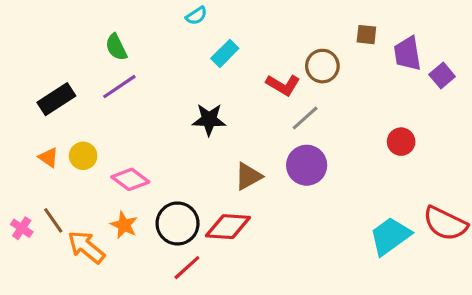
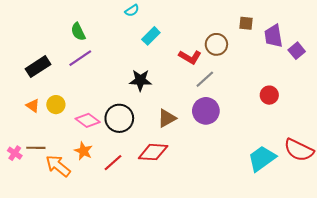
brown line: (53, 220) -> (36, 148), turned -54
black circle: (178, 223) -> (119, 118), moved
red line: (187, 268) -> (113, 163), moved

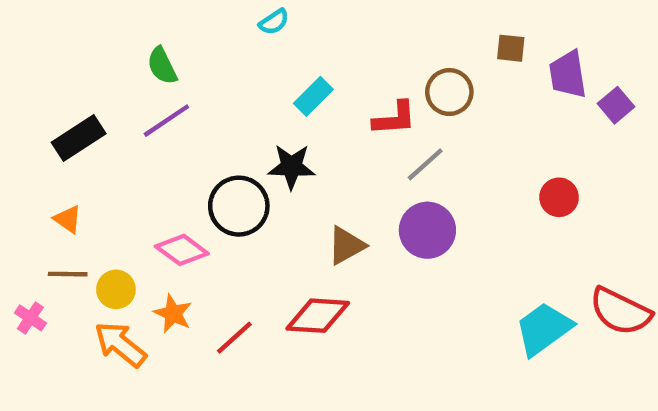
cyan rectangle: (151, 36) -> (313, 96), moved
red L-shape: (190, 57) -> (395, 118), turned -35
yellow circle: (56, 105) -> (116, 289), moved
black circle: (119, 118) -> (239, 206), moved
brown line: (36, 148) -> (68, 274), moved

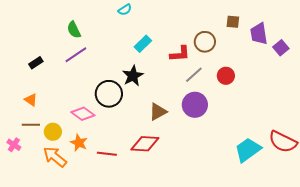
black rectangle: (79, 138) -> (36, 63), size x0.6
black star: (291, 167) -> (133, 76), turned -30
red circle: (559, 197) -> (226, 76), moved
red line: (234, 338) -> (107, 154), turned 48

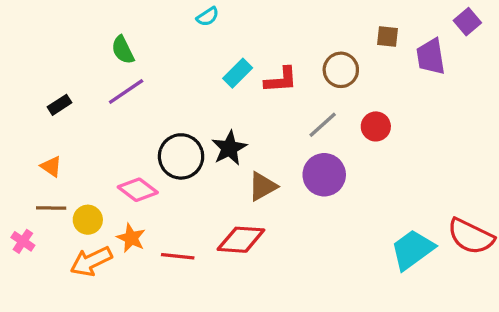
purple square: (281, 48) -> (467, 22), moved
red L-shape: (180, 54) -> (281, 80), moved
black star: (133, 76) -> (229, 148), moved
orange arrow: (55, 157) -> (91, 261), turned -65

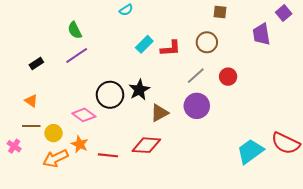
brown square: (387, 37) -> (220, 12), moved

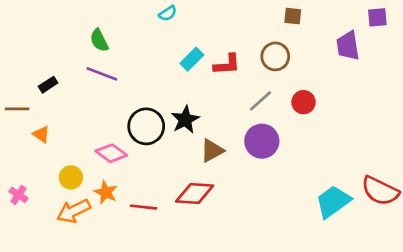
purple square: (284, 13) -> (377, 17), turned 35
purple line: (77, 55) -> (102, 74), turned 55
brown line: (31, 126) -> (17, 109), moved

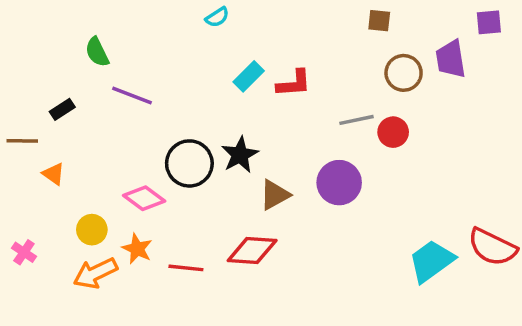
green semicircle: (99, 40) -> (97, 52), moved
brown circle: (275, 56) -> (404, 73), moved
gray line: (260, 101) -> (357, 120), moved, turned 30

